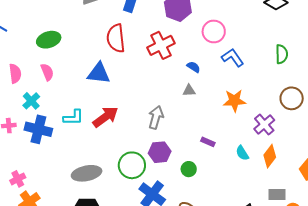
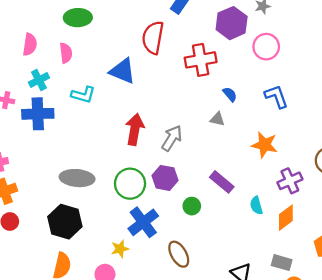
pink circle: (214, 31) -> (266, 47), moved
cyan L-shape: (73, 117) -> (83, 95), moved
red arrow: (105, 117) -> (135, 129), moved, turned -60
blue cross: (38, 129) -> (38, 114), turned -32
purple rectangle: (208, 142) -> (222, 182), size x1.5

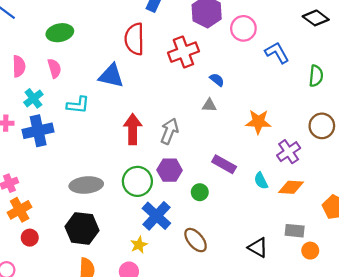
blue L-shape: (276, 96) -> (277, 53), moved
orange diamond: (286, 218) -> (291, 187), turned 50

